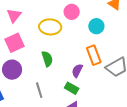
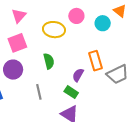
cyan circle: (96, 26) -> (103, 23), moved

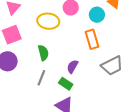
orange rectangle: (96, 61) -> (92, 39), moved
gray line: (39, 92) -> (41, 78), moved, turned 35

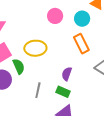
yellow ellipse: (48, 21) -> (35, 48), moved
green semicircle: (43, 53) -> (19, 66), moved

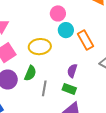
cyan circle: (82, 19) -> (66, 30), moved
green semicircle: (19, 66) -> (30, 73), moved, turned 49

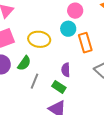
pink circle: (58, 13) -> (75, 11), moved
purple semicircle: (72, 71) -> (66, 70), turned -32

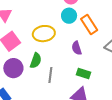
purple semicircle: (66, 70) -> (77, 48), moved
green rectangle: (59, 87) -> (83, 73), moved

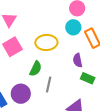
purple circle: (13, 68) -> (21, 94), moved
green rectangle: (83, 73) -> (88, 78), moved

